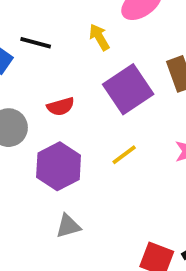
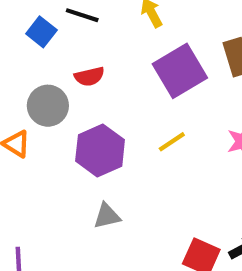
red semicircle: (61, 106) -> (89, 76), moved

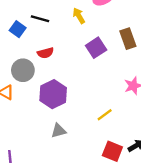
purple square: (180, 71) -> (96, 48), size x0.7
yellow line: (172, 142) -> (105, 115), moved

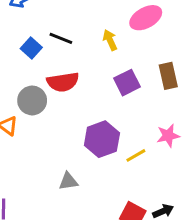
red semicircle: (45, 53) -> (63, 82), size x1.5
purple hexagon: (53, 94) -> (102, 139), moved
yellow line: (105, 115) -> (136, 155), moved

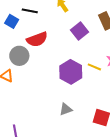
yellow line: (136, 155) -> (94, 67), moved, turned 64
gray triangle: (68, 181) -> (66, 109), moved

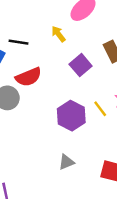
yellow line: (94, 67) -> (100, 109), turned 32

